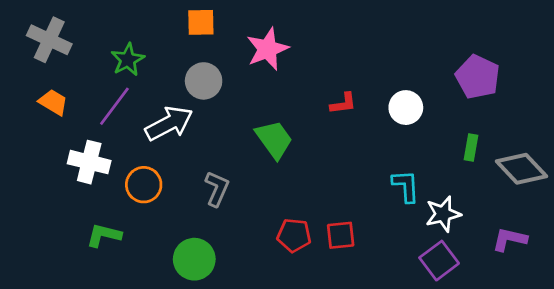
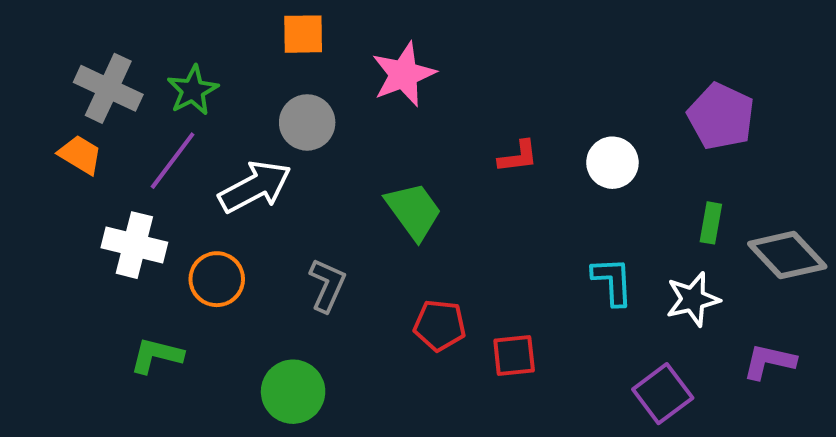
gray cross: (49, 40) -> (108, 88), moved
white star: (443, 214) -> (693, 299), moved
red pentagon: (294, 235) -> (440, 325), moved

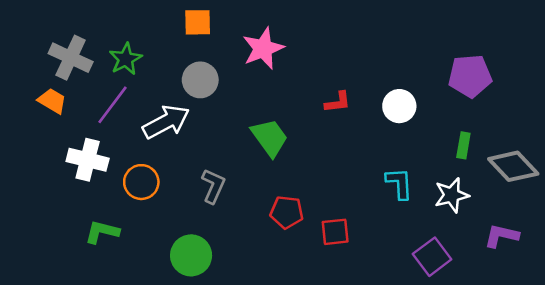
purple pentagon: (721, 116) -> (470, 76), turned -30

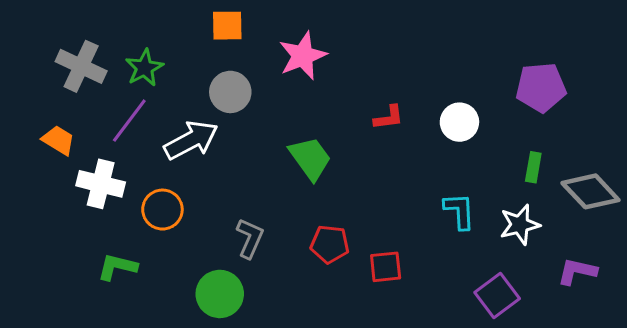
orange trapezoid: (52, 101) -> (58, 140), moved
gray L-shape: (213, 186) -> (250, 238), moved

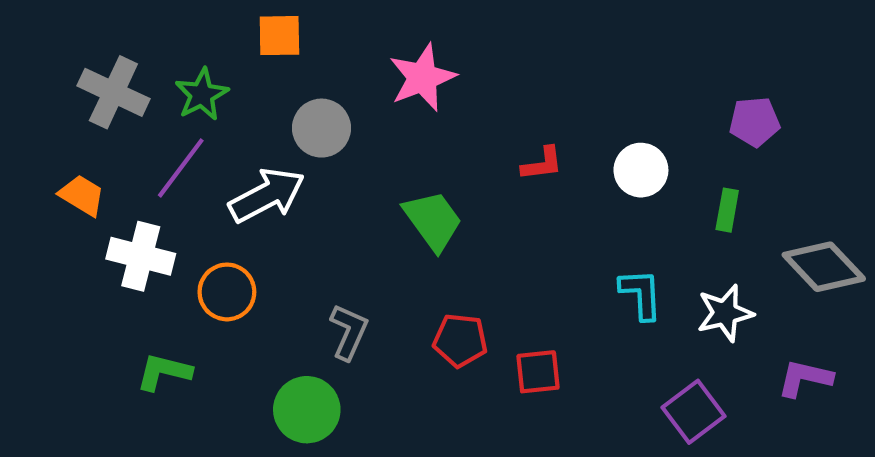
orange square: (227, 26) -> (279, 36), moved
purple pentagon: (541, 87) -> (754, 122), size x0.7
green rectangle: (533, 167) -> (727, 210), moved

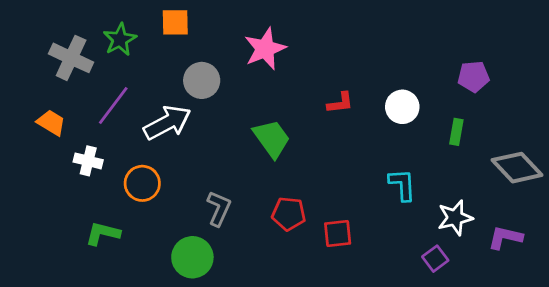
green star: (202, 94) -> (120, 40), moved
white cross: (141, 256) -> (88, 161), size x0.7
white star: (725, 313) -> (455, 218), moved
purple square: (694, 412) -> (435, 259), size x0.7

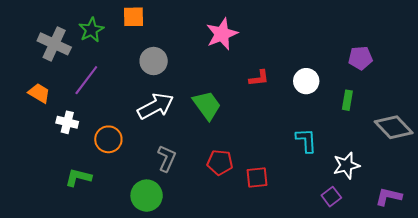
pink star: (265, 49) -> (222, 34), moved
white arrow: (167, 123) -> (156, 106), moved
purple L-shape: (505, 237) -> (389, 197), moved

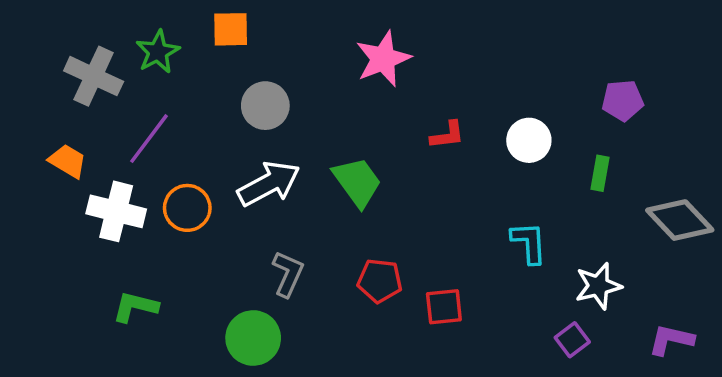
white cross: (67, 122) -> (116, 211), size x1.5
orange circle: (108, 139) -> (187, 208), moved

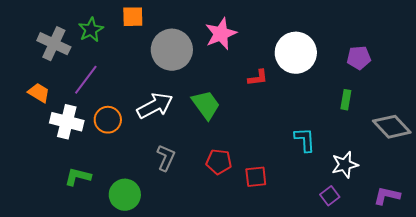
gray circle: (265, 106) -> (172, 50), moved, size x1.5
white circle: (529, 140) -> (296, 53), moved, size x1.6
green circle: (253, 338) -> (125, 195), moved

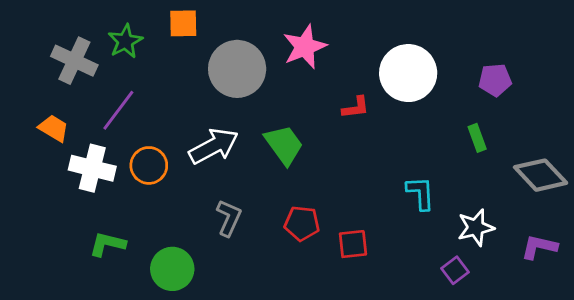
green rectangle: (346, 100) -> (477, 138), turned -30
purple L-shape: (387, 196) -> (539, 247), moved

